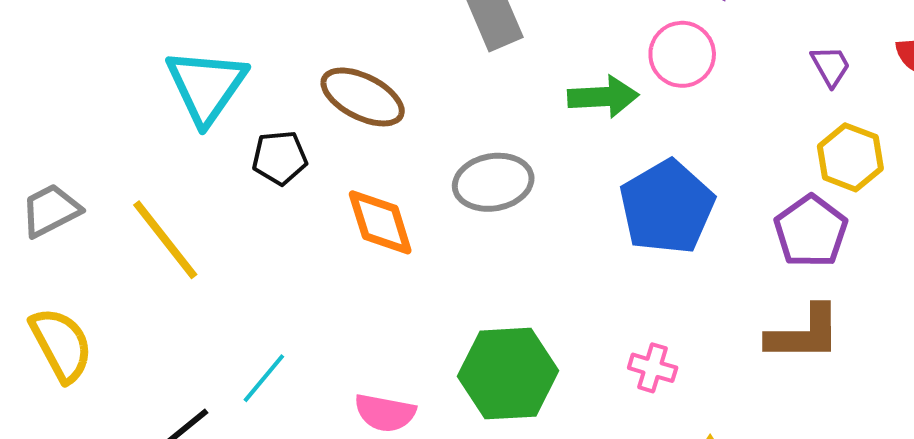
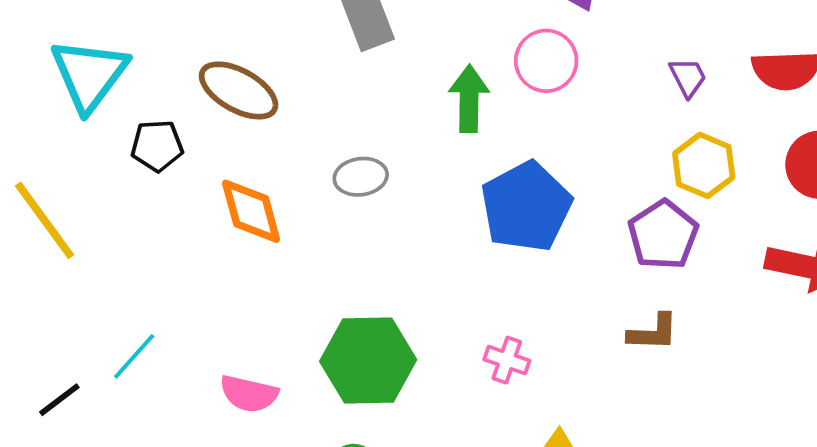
green arrow: (603, 97) -> (469, 99), turned -88
gray ellipse: (493, 182) -> (361, 177), size x0.7
brown L-shape: (804, 333) -> (653, 332), size x0.7

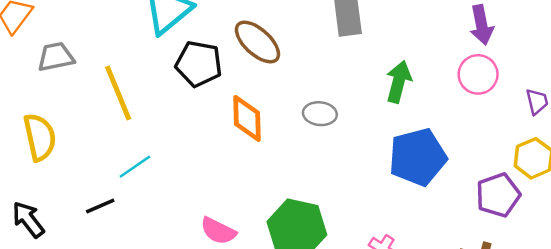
pink circle: (546, 61) -> (478, 74), moved
black pentagon: (157, 146) -> (199, 64), size x1.4
cyan line: (134, 356) -> (135, 167), moved

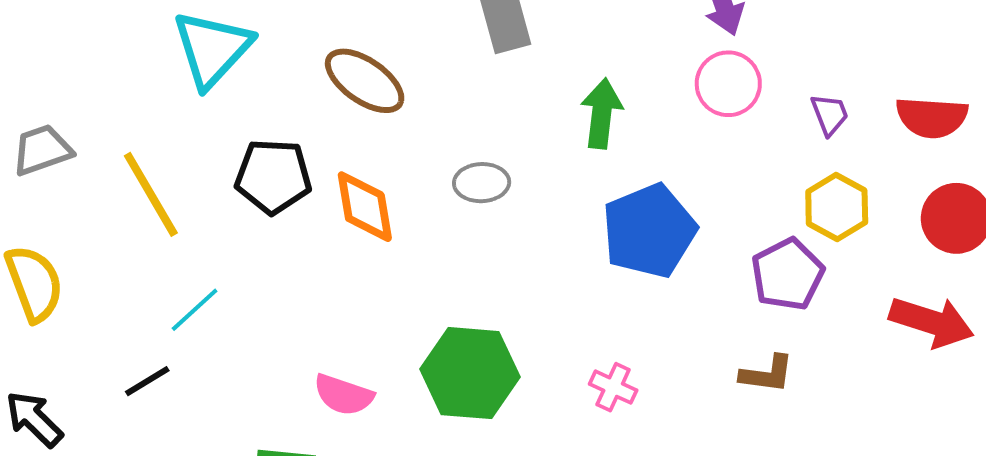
black pentagon: (199, 64) -> (273, 176), moved

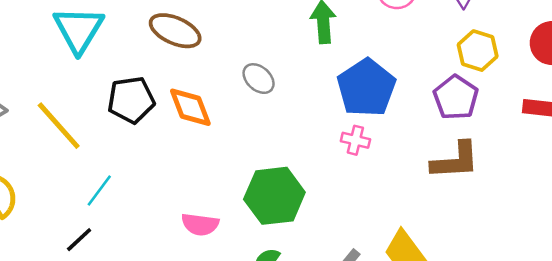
gray ellipse: (482, 183) -> (259, 79), turned 56
brown L-shape: (767, 374) -> (455, 161), size x1.5
pink cross: (613, 387) -> (355, 140), moved

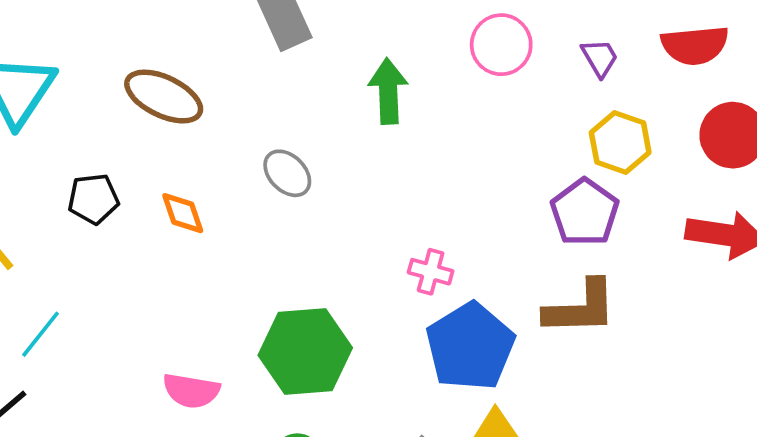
blue pentagon: (366, 88) -> (470, 347), moved
black pentagon: (131, 100) -> (93, 199), size x0.7
orange diamond: (190, 107) -> (183, 213), size x0.7

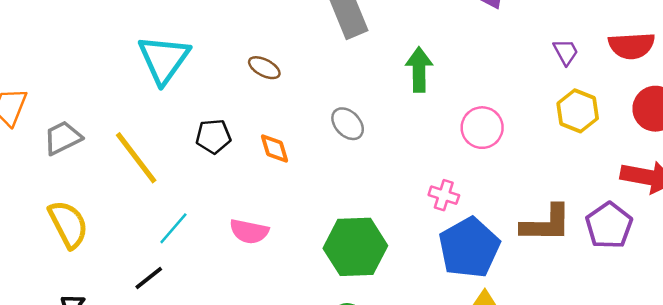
pink circle: (501, 45) -> (482, 128), moved
brown ellipse: (164, 97) -> (264, 68), size x0.6
purple pentagon: (585, 212) -> (609, 226), moved
pink semicircle: (191, 391) -> (249, 231), moved

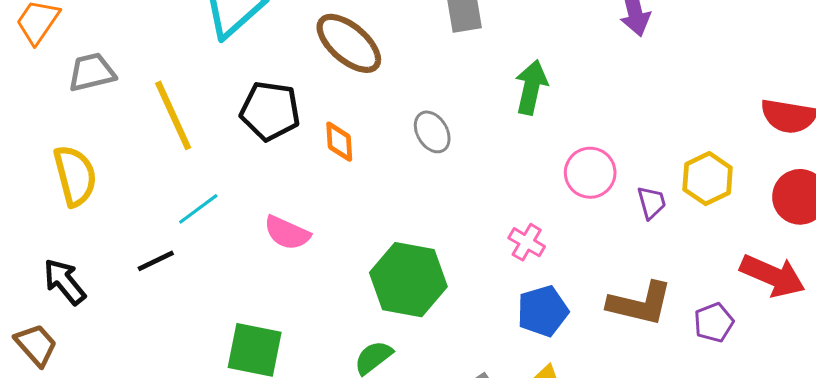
purple trapezoid: (566, 52) -> (652, 202), moved
brown ellipse: (264, 68) -> (349, 43), size x1.8
black pentagon: (213, 136) -> (270, 111), size x1.4
purple pentagon: (609, 226) -> (714, 322), size x0.7
blue pentagon: (469, 248) -> (543, 311), size x0.7

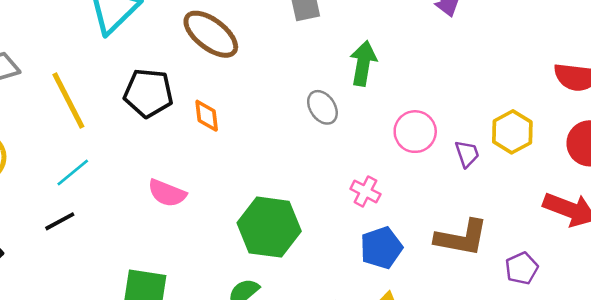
gray ellipse: (432, 132) -> (322, 107), moved
cyan line: (198, 209) -> (73, 173), moved
purple pentagon: (714, 322) -> (522, 268), moved

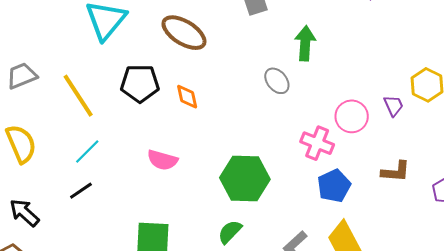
pink circle: (415, 132) -> (352, 116), moved
pink cross: (365, 191) -> (317, 143), size x1.4
brown L-shape: (461, 238) -> (396, 172), size x0.7

